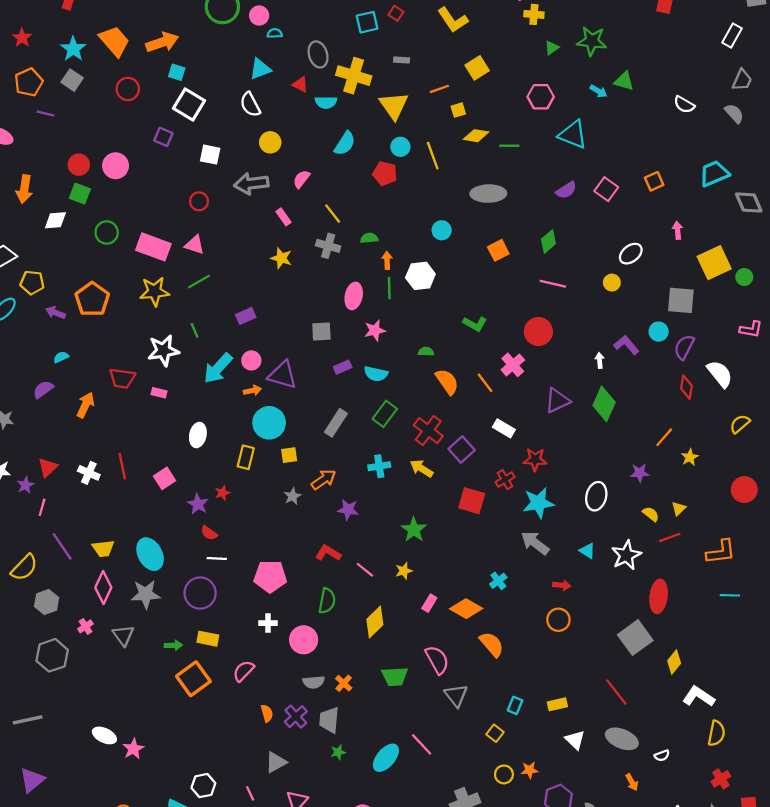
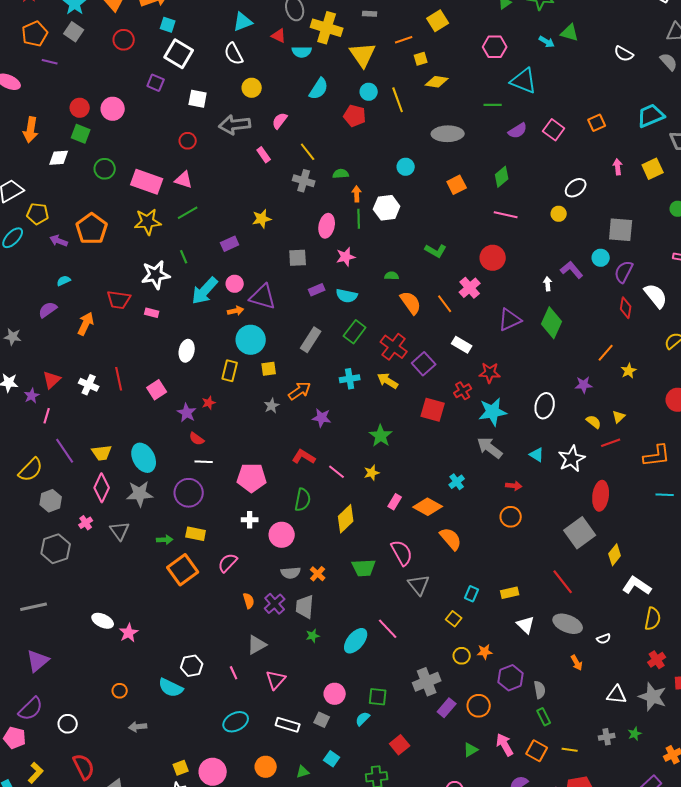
green line: (509, 146) -> (493, 105), moved
yellow star: (281, 258) -> (262, 219), moved, turned -30
yellow square: (714, 263) -> (653, 169), moved, size x0.7

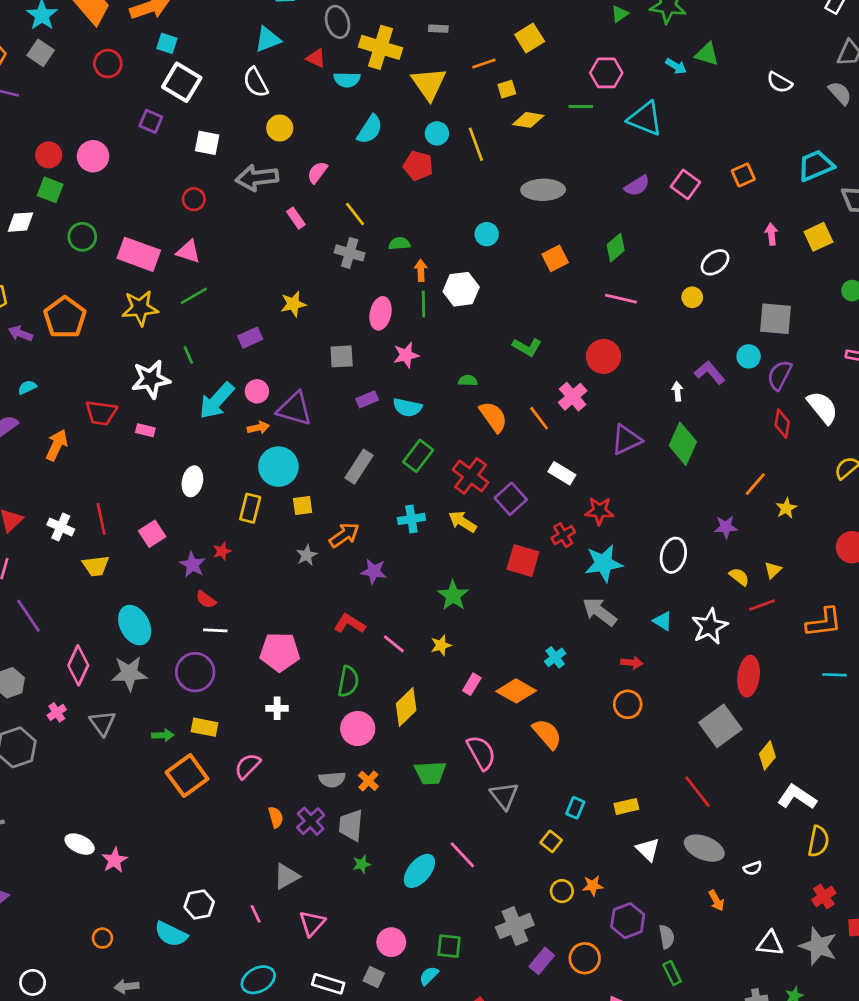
green line: (493, 105) -> (581, 107), moved
yellow trapezoid: (102, 453) -> (96, 566), moved
pink circle: (282, 535) -> (358, 729), moved

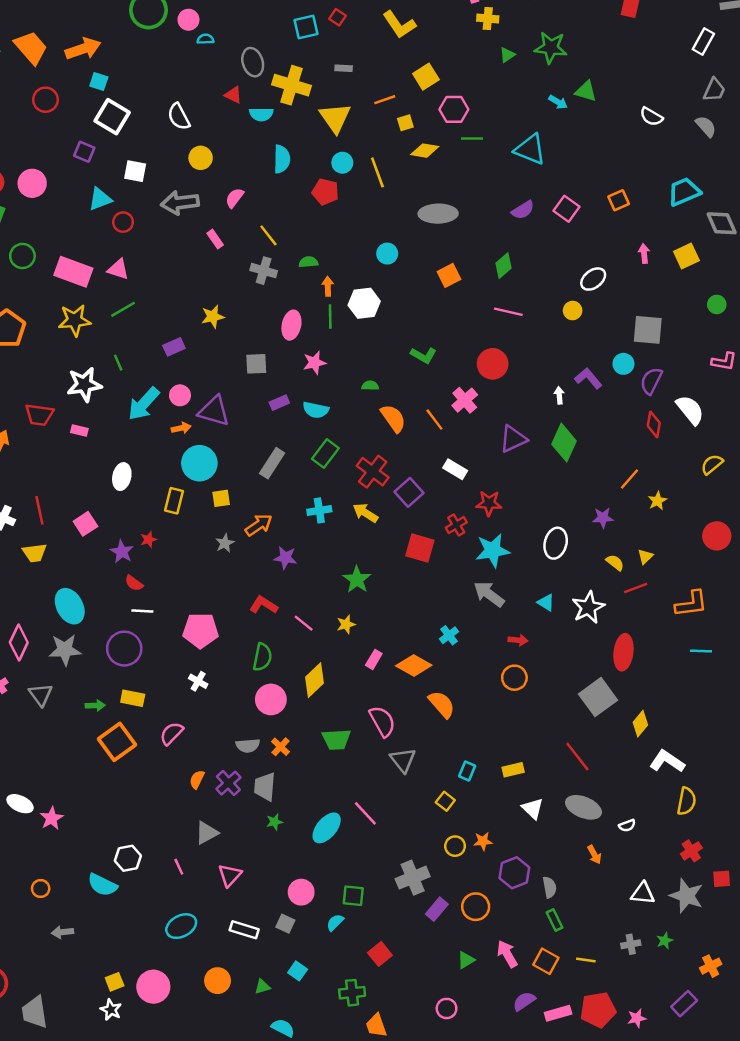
cyan triangle: (268, 39) -> (100, 199), moved
pink hexagon: (606, 73) -> (454, 109), moved
cyan semicircle: (370, 129) -> (282, 159), turned -32
white cross: (277, 708) -> (198, 681), turned 30
orange semicircle: (276, 817) -> (197, 779), turned -138

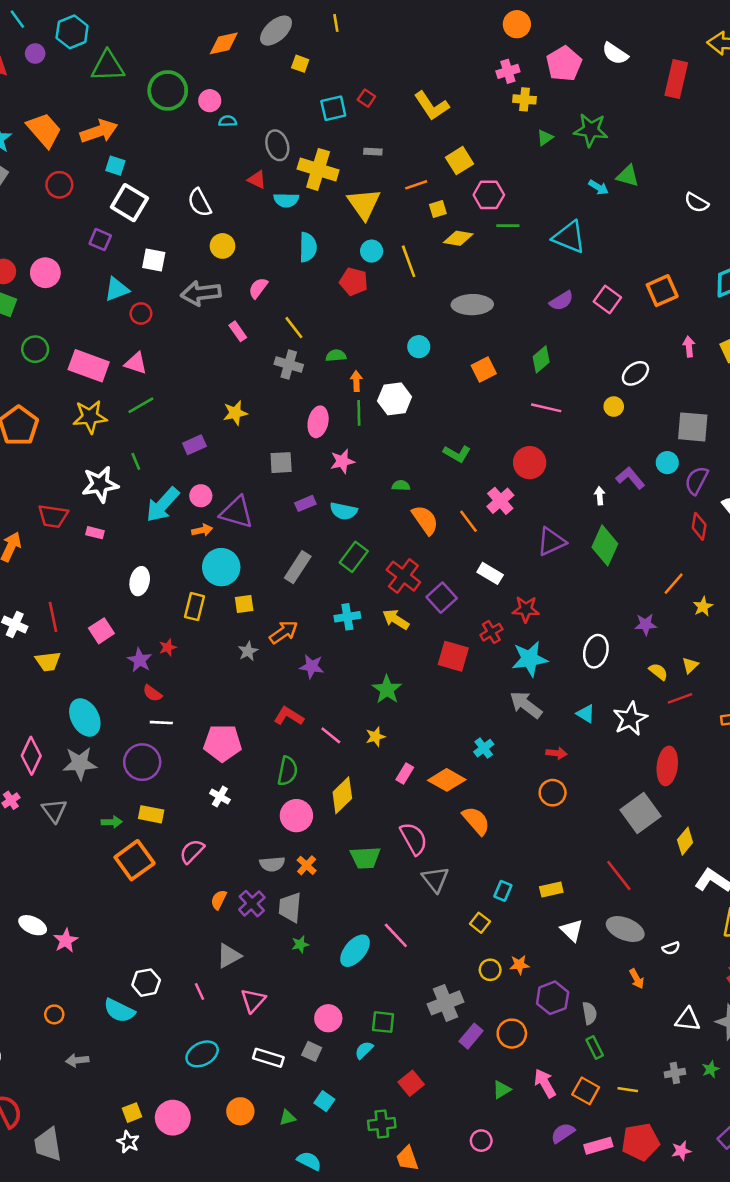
orange square: (619, 200) -> (662, 291), size x1.4

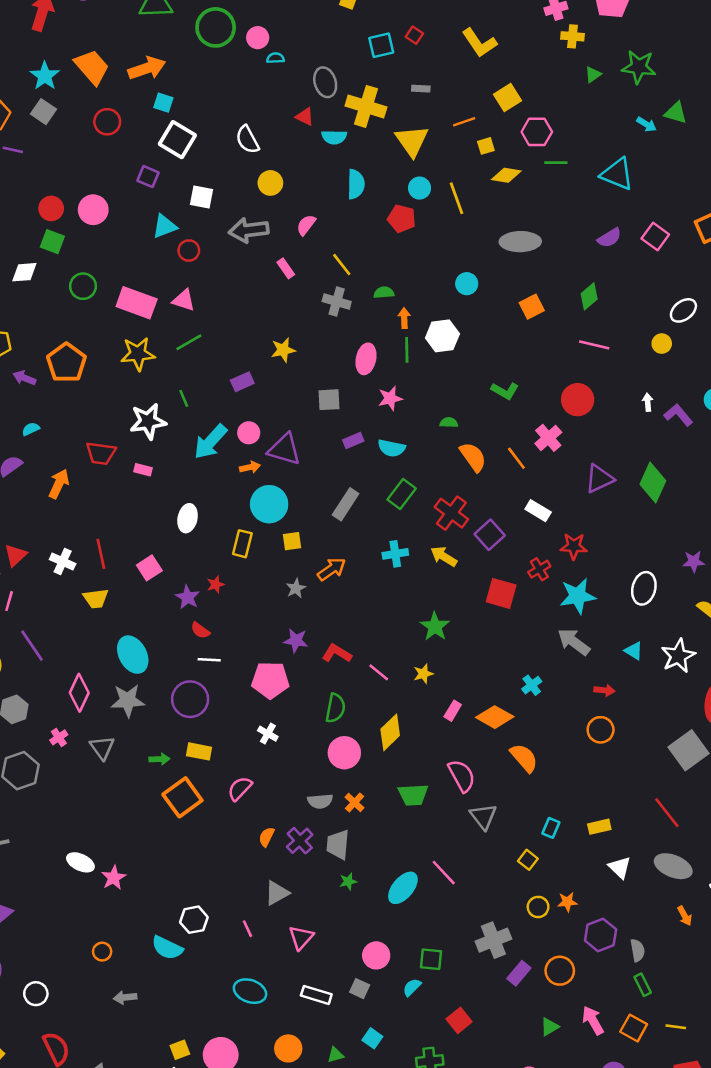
white arrow: (600, 496) -> (648, 402), moved
purple star: (312, 667) -> (296, 641), moved
cyan ellipse: (202, 1054) -> (250, 991), turned 48

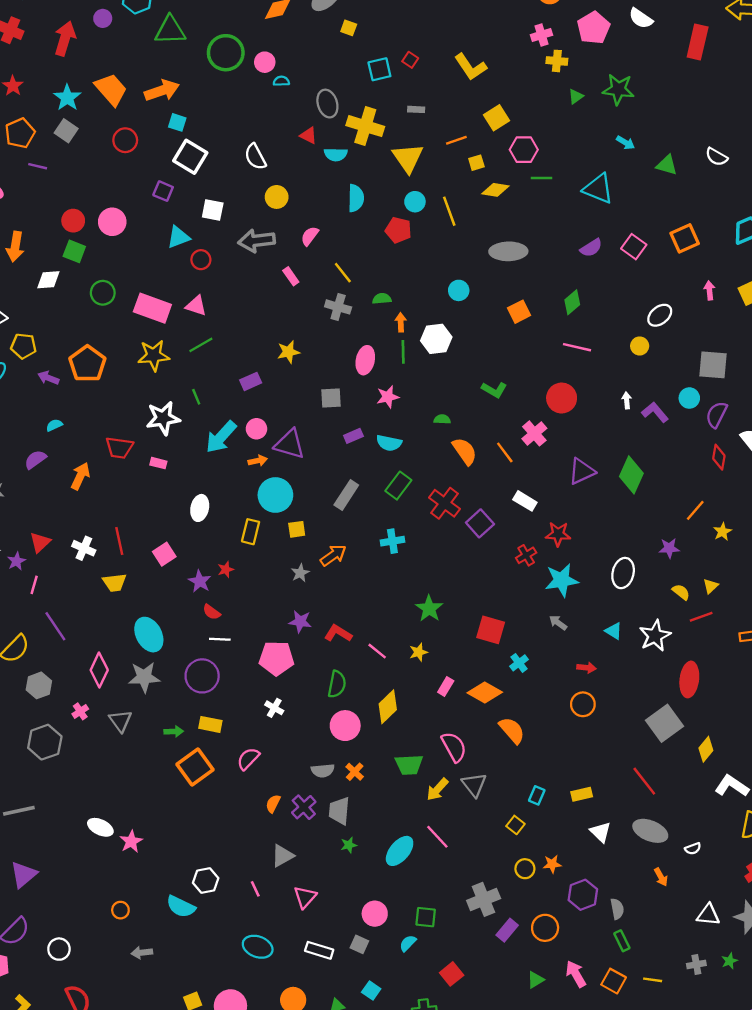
green triangle: (676, 113) -> (667, 165), moved
yellow arrow: (444, 556) -> (437, 789), moved, turned -80
red square: (501, 593) -> (491, 630), moved
gray arrow: (574, 642) -> (558, 623), size x0.6

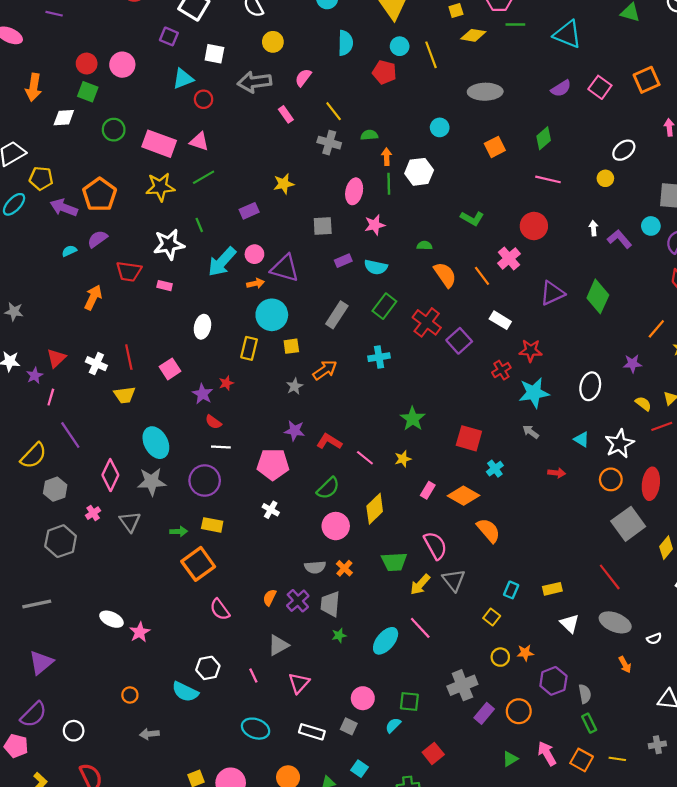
purple arrow: (48, 378) -> (64, 208), size x1.4
purple semicircle: (35, 460) -> (97, 239), moved
green semicircle: (337, 684) -> (328, 488), turned 35
orange circle: (583, 704) -> (611, 479), moved
pink semicircle: (248, 759) -> (220, 609), moved, turned -80

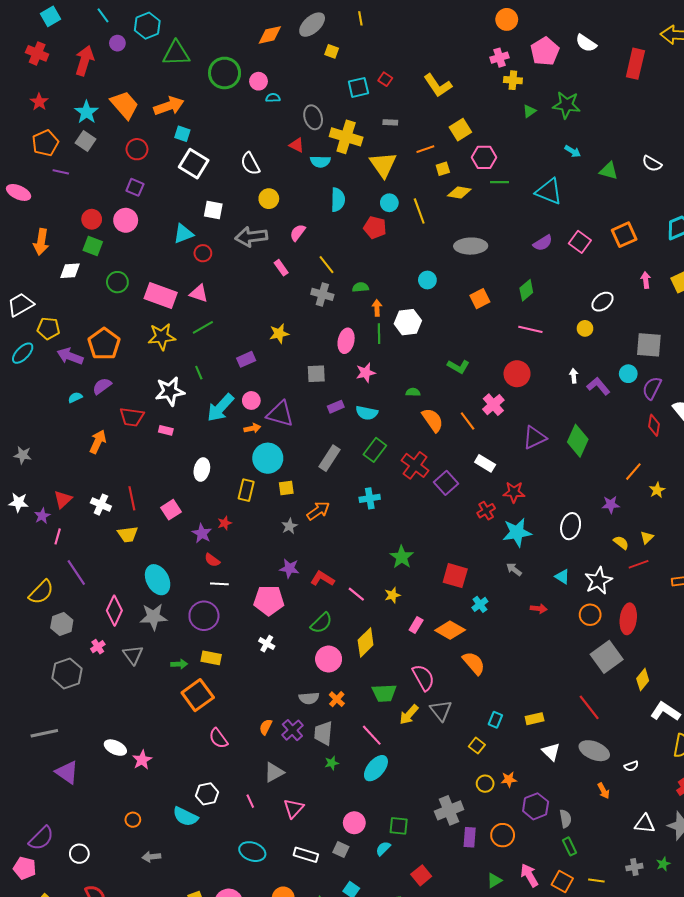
purple square: (169, 36) -> (135, 187), moved
pink line: (420, 628) -> (372, 735), moved
purple triangle: (41, 662) -> (67, 772), moved, turned -45
purple rectangle: (484, 713) -> (470, 837), turned -36

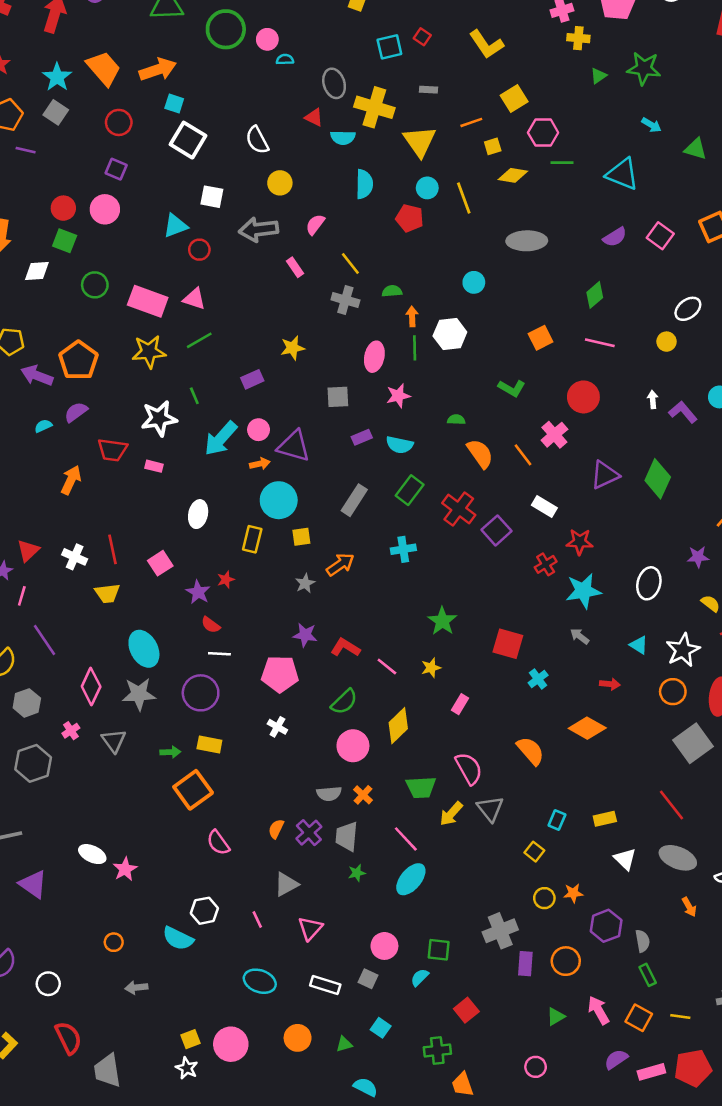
orange square: (480, 299) -> (541, 338), moved
orange diamond: (450, 630) -> (587, 728), moved

